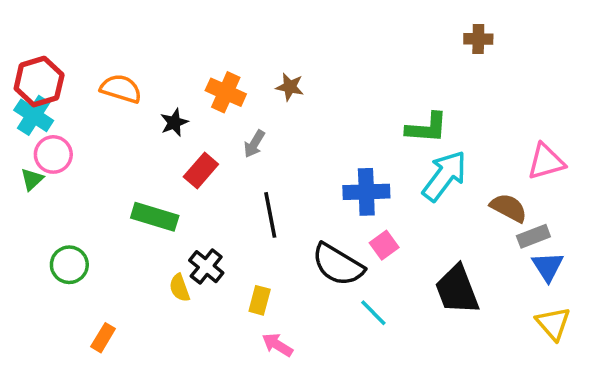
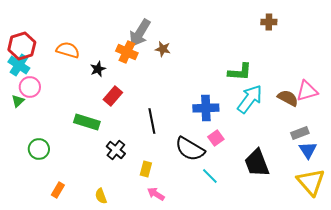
gray arrow: (254, 144) -> (140, 33), moved, size x1.8
brown semicircle: (509, 208) -> (288, 98), moved
yellow semicircle: (180, 288) -> (101, 196), moved
yellow triangle: (553, 323) -> (311, 182), size x1.4

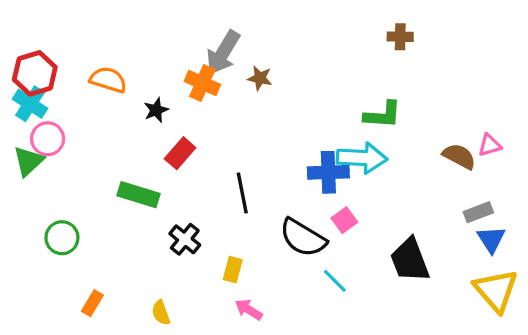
brown cross: (269, 22) -> (400, 37), moved
pink triangle: (307, 91) -> (490, 145), size x0.7
cyan arrow: (250, 99) -> (362, 158), moved, turned 56
green triangle: (18, 101) -> (28, 161), size x1.5

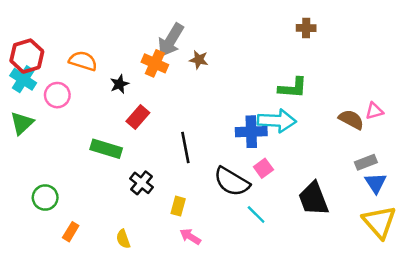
pink circle: (48, 139) -> (57, 95), moved
green circle: (62, 238) -> (45, 198), moved

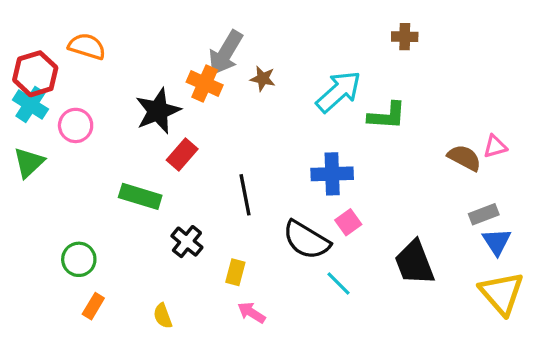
orange semicircle: (83, 61) -> (87, 46), moved
black star: (120, 84) -> (158, 111), size x1.8
cyan arrow: (277, 121) -> (339, 92), moved, turned -45
green circle: (45, 198) -> (79, 259), moved

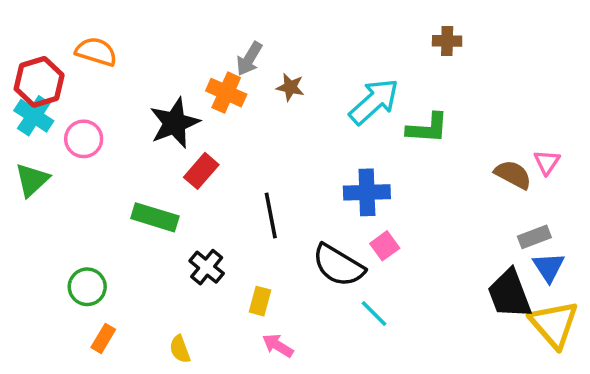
gray arrow: (226, 53) -> (249, 59), size x0.7
pink triangle: (495, 146) -> (547, 162), turned -40
black trapezoid: (414, 263) -> (509, 294), moved

